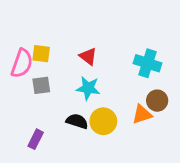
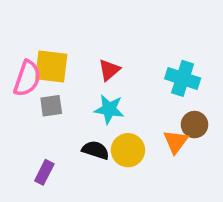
yellow square: (41, 54) -> (51, 67), size x1.5
red triangle: (88, 56) -> (109, 70), turned 42
orange triangle: (142, 114) -> (176, 142), turned -35

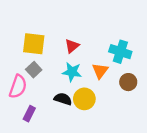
pink semicircle: (27, 78) -> (18, 87), moved
gray square: (51, 106) -> (34, 70), turned -35
orange triangle: (176, 142) -> (100, 71), moved

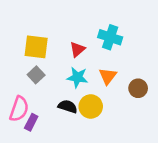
cyan cross: (120, 52) -> (110, 37), moved
pink semicircle: (18, 87) -> (19, 109), moved

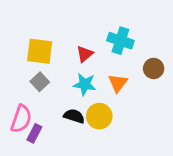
brown circle: (138, 88) -> (154, 68), moved

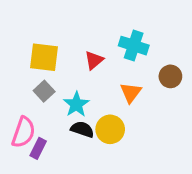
cyan star: (85, 84) -> (76, 104), moved, turned 30

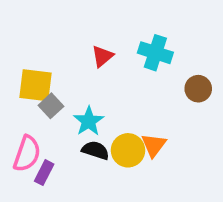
yellow square: (44, 57) -> (36, 85), moved
red triangle: (94, 60) -> (102, 56), moved
orange triangle: (131, 93) -> (154, 145), moved

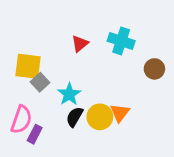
black semicircle: (95, 150) -> (75, 117), turned -78

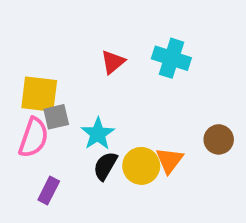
brown circle: (154, 69) -> (219, 139), moved
gray square: (40, 82) -> (56, 117), turned 30
pink semicircle: (21, 119) -> (34, 138), moved

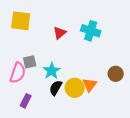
yellow square: (39, 94) -> (21, 21), moved

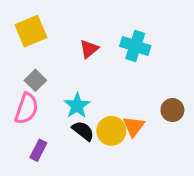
yellow square: (21, 21) -> (31, 31), turned -30
gray square: (30, 62) -> (35, 80), moved, turned -32
black semicircle: (56, 88) -> (83, 131), turned 98

